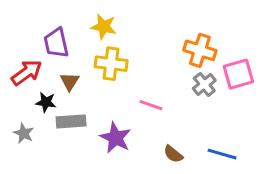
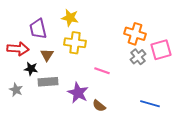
red arrow: (27, 73) -> (18, 49), turned 40
brown semicircle: (173, 154) -> (99, 106), moved

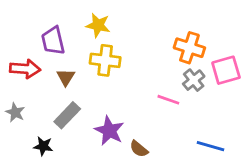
black star: (31, 69) -> (43, 146), moved
pink line: (102, 71) -> (168, 100), moved
gray rectangle: (48, 82) -> (67, 115), turned -42
gray star: (16, 90) -> (15, 112), moved

